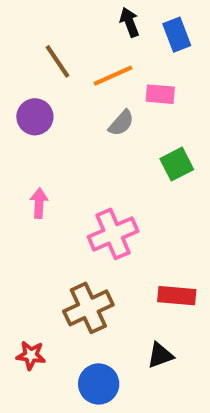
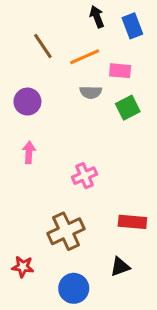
purple circle: (35, 117) -> (27, 102), moved
gray semicircle: (121, 123) -> (91, 92), turned 50
green square: (177, 164) -> (128, 108), moved
pink cross: (113, 234) -> (85, 176), size x0.7

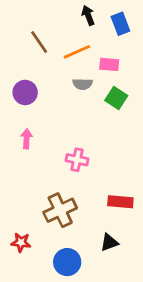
green square: (128, 108) -> (116, 98), turned -30
pink cross: (85, 176) -> (77, 160), turned 35

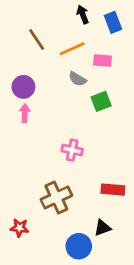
gray semicircle: (83, 84) -> (77, 79), turned 30
green square: (116, 98) -> (101, 101), moved, turned 36
pink arrow: (27, 139) -> (25, 113), moved
blue circle: (67, 262) -> (79, 246), moved

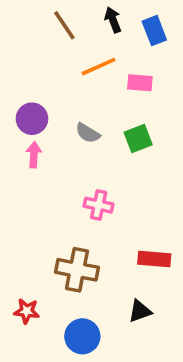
brown line: (37, 39) -> (64, 25), moved
gray semicircle: (77, 79) -> (88, 133), moved
brown cross: (56, 197) -> (77, 270), turned 36
blue circle: (79, 246) -> (82, 336), moved

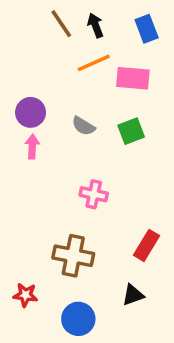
black arrow: (113, 20) -> (95, 25), moved
pink rectangle: (140, 83) -> (133, 78), size x1.4
red rectangle: (154, 259) -> (147, 245), turned -64

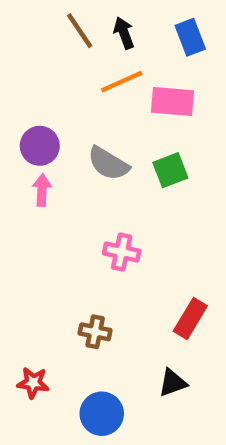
gray semicircle: (83, 126) -> (108, 164), size x1.4
brown cross: (73, 256) -> (95, 332), size x0.6

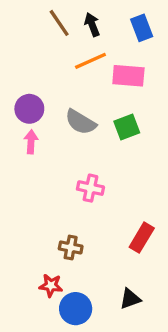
red star: (33, 383) -> (51, 286), moved
black triangle: (173, 383) -> (130, 299), moved

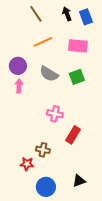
black arrow: (92, 25) -> (67, 14), moved
orange line: (90, 61) -> (43, 42), moved
red rectangle: (142, 238) -> (73, 135), moved
red star: (51, 286) -> (27, 164), moved

